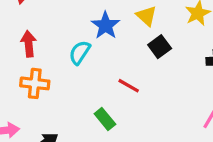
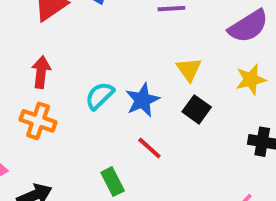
blue star: (106, 25) -> (142, 100), moved
black square: (160, 47) -> (197, 109), turned -30

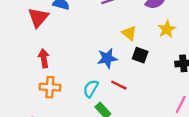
cyan semicircle: (100, 96) -> (91, 89), moved
blue star: (142, 100) -> (107, 58), turned 30

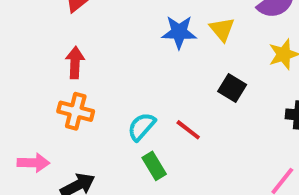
yellow triangle: (129, 33) -> (222, 29), moved
blue star: (107, 58) -> (179, 32), moved

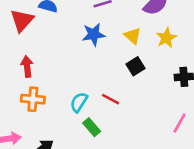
yellow triangle: (222, 29) -> (133, 36), moved
black square: (232, 88) -> (135, 66), turned 36

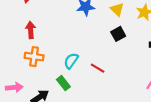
red line: (111, 99) -> (98, 68), moved
green rectangle: (92, 127) -> (63, 83), moved

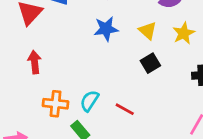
orange cross: (34, 57) -> (56, 104), moved

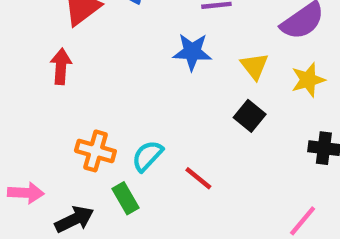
red arrow: (35, 62) -> (61, 66), moved
black square: (150, 63) -> (250, 116), turned -30

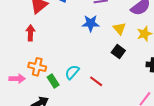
orange cross: (95, 151) -> (37, 67), moved
pink arrow: (26, 193) -> (17, 79), moved
green rectangle: (126, 198) -> (53, 81), moved

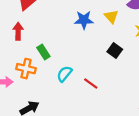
yellow triangle: (120, 29) -> (111, 17), moved
green rectangle: (53, 81) -> (43, 52), moved

